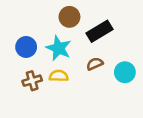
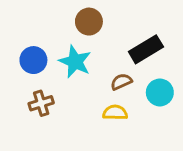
black rectangle: (100, 31) -> (146, 49), moved
yellow semicircle: (59, 76) -> (115, 113), moved

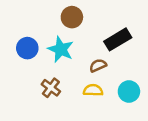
cyan circle: (160, 92) -> (129, 91), moved
brown cross: (41, 103) -> (51, 88), moved, turned -36

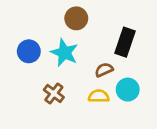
black rectangle: (118, 39) -> (125, 42), turned -40
cyan circle: (129, 91) -> (128, 90), moved

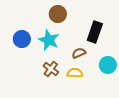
cyan circle: (128, 90) -> (108, 65), moved
brown cross: (54, 94) -> (51, 69), moved

